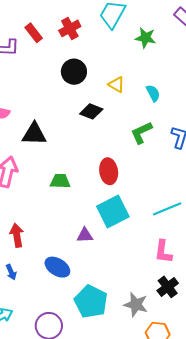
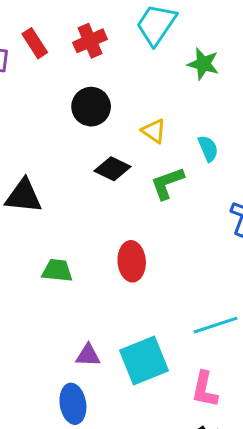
green L-shape: (141, 133) -> (167, 183), moved
cyan square: (113, 211) -> (144, 361), moved
blue ellipse: (57, 267) -> (73, 404), moved, turned 45

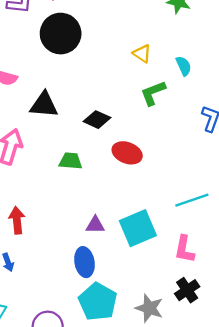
black circle: (91, 107) -> (61, 34), moved, size x1.4
black diamond: (112, 169) -> (97, 120), moved
red ellipse: (132, 261) -> (127, 153), turned -64

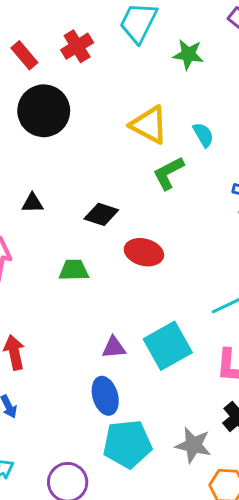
yellow triangle: (142, 54) -> (149, 125), size x1.6
black triangle: (44, 105) -> (32, 203), size x0.6
cyan pentagon: (98, 302) -> (127, 444), turned -30

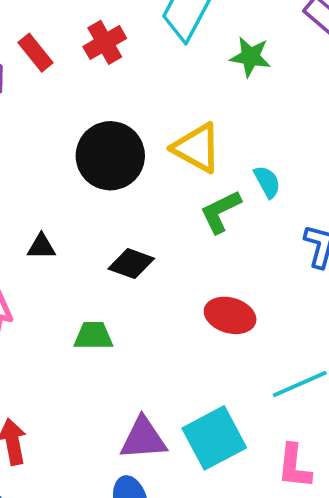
black circle: (44, 111) -> (110, 156), moved
cyan semicircle: (203, 135) -> (267, 182), moved
red ellipse: (144, 252) -> (230, 315), moved
purple triangle: (114, 347) -> (143, 438), size x1.5

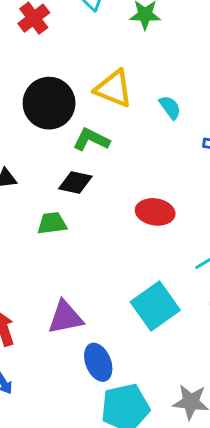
green L-shape: (221, 212) -> (91, 140), moved, turned 60
green trapezoid: (93, 336) -> (52, 223), moved
purple triangle: (143, 438) -> (65, 317), moved

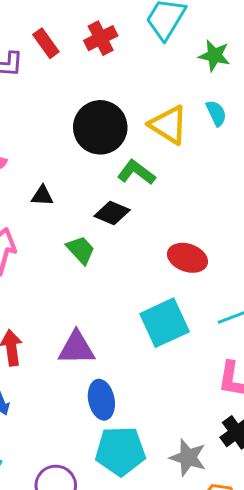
cyan semicircle: (170, 107) -> (216, 113), moved
green trapezoid: (52, 223) -> (81, 250), turned 44
cyan square: (155, 306) -> (165, 323), moved

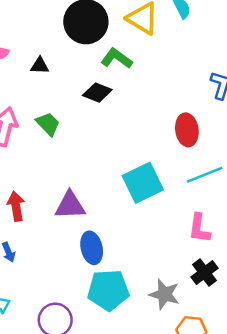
black triangle: (42, 196) -> (40, 66), moved
green trapezoid: (81, 250) -> (48, 124), moved
red ellipse: (187, 258) -> (187, 130), moved, turned 64

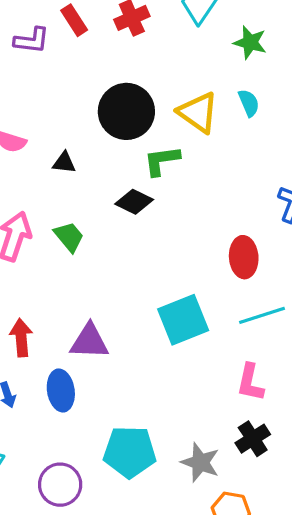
green L-shape: (117, 58) -> (162, 161), turned -48
blue ellipse: (92, 248) -> (61, 391), moved

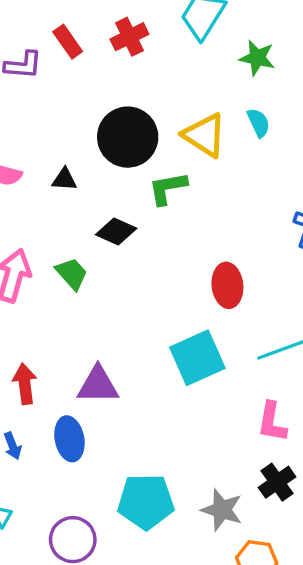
black triangle: (64, 163) -> (64, 179), moved
black diamond: (134, 202) -> (116, 232), moved
red ellipse: (244, 257) -> (227, 285), moved

